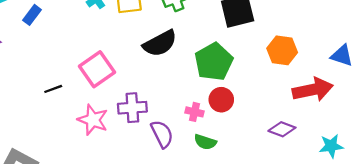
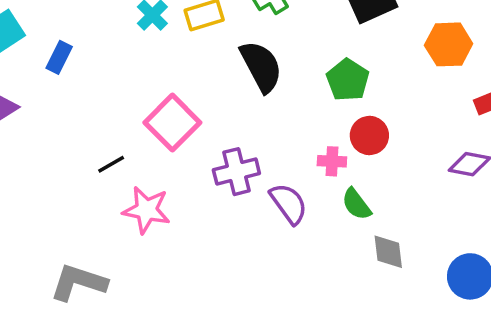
black semicircle: (160, 43) -> (261, 66), turned -80
green pentagon: (214, 62) -> (348, 80), size x0.7
pink star: (93, 120) -> (146, 210), moved
green semicircle: (205, 142) -> (356, 204), turned 45

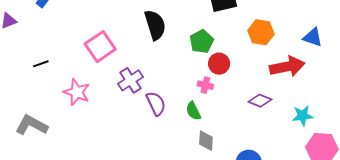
red circle: (369, 135) -> (219, 64), moved
pink cross: (332, 161) -> (205, 85), moved
black line: (111, 164) -> (41, 64), moved
purple cross: (236, 172) -> (130, 80), turned -30

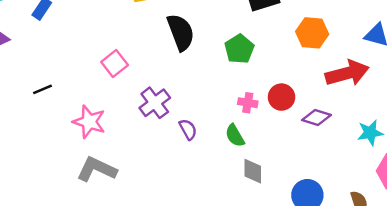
pink square: (100, 47) -> (115, 63), size x0.7
red circle: (219, 64) -> (282, 97), moved
purple semicircle: (156, 104) -> (188, 129), size x0.7
gray L-shape: (32, 125) -> (97, 169), moved

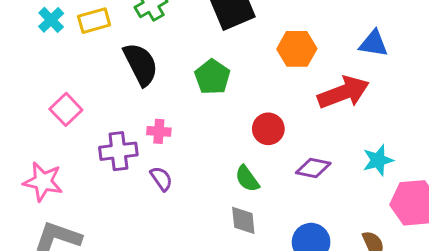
purple cross: (155, 103) -> (118, 151), turned 36
pink cross: (248, 103) -> (159, 131), moved
purple diamond: (316, 117) -> (313, 168), moved
green semicircle: (235, 136) -> (247, 179), moved

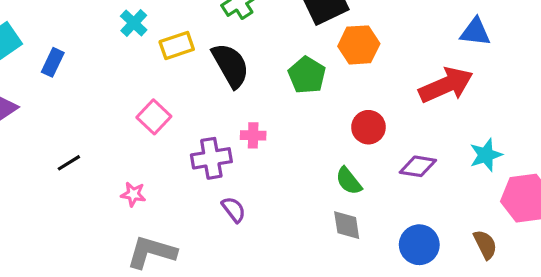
yellow rectangle: (94, 21) -> (177, 45), moved
orange hexagon: (297, 49) -> (359, 45), moved
purple semicircle: (161, 179) -> (234, 210), moved
pink star: (43, 182) -> (133, 194), size x0.6

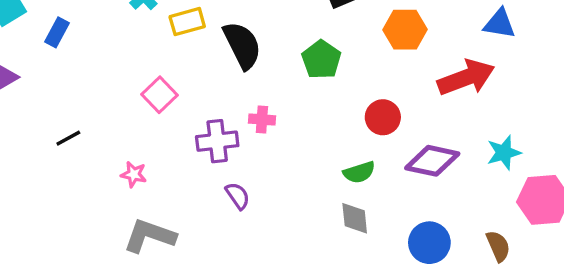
orange hexagon: (359, 45) -> (405, 30), moved
purple diamond: (418, 166) -> (432, 161), size x1.4
green semicircle: (349, 181) -> (359, 172), turned -72

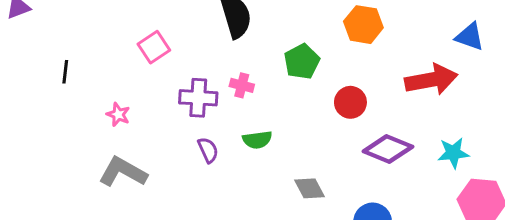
orange hexagon: (405, 30) -> (363, 25), moved
green pentagon: (321, 60) -> (302, 62), moved
black line: (68, 138) -> (65, 72), turned -65
green semicircle: (359, 172) -> (257, 140), moved
gray diamond: (355, 218) -> (309, 188), turned -32

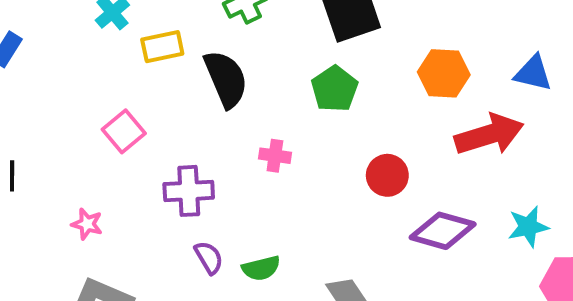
orange hexagon: (363, 25) -> (444, 73), moved
green pentagon: (302, 62) -> (335, 89), moved
pink cross: (242, 85) -> (275, 156), moved
green semicircle: (257, 140) -> (261, 268), moved

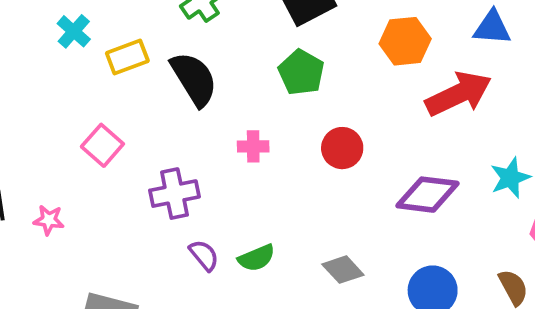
red circle: (387, 175) -> (342, 148), moved
pink star: (87, 224) -> (49, 220), moved

